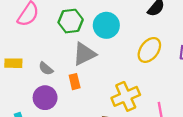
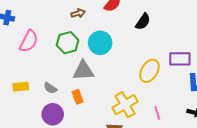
yellow ellipse: (149, 50) -> (149, 71), moved
gray triangle: (84, 54) -> (83, 71), turned 30

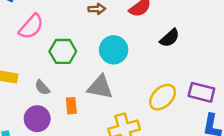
green hexagon: (68, 43) -> (63, 51), moved
gray triangle: (83, 71) -> (100, 87), moved

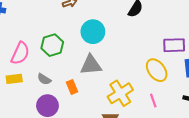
pink semicircle: (31, 27) -> (20, 53), moved
yellow ellipse: (163, 97) -> (157, 70), moved, turned -65

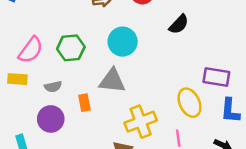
gray semicircle: (44, 79) -> (53, 87), turned -56

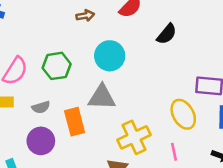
orange rectangle: (84, 103) -> (75, 122), size x1.5

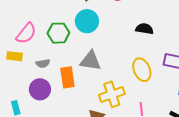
black semicircle: (167, 34) -> (144, 29), moved, turned -126
cyan circle: (110, 56) -> (87, 21), moved
yellow ellipse: (183, 114) -> (142, 70), moved

